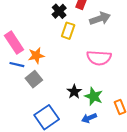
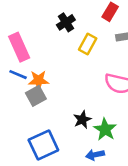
black cross: (59, 11) -> (66, 22), moved
orange star: (36, 56) -> (39, 80), moved

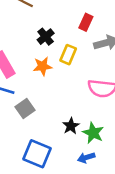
orange star: (39, 80) -> (43, 66), moved
blue square: (43, 145) -> (37, 154), turned -36

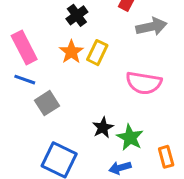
yellow rectangle: (68, 55) -> (97, 53), moved
orange star: (43, 66) -> (71, 52), turned -30

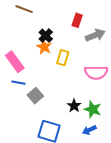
orange star: (71, 52) -> (44, 47), moved

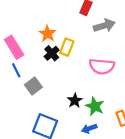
black cross: (46, 36) -> (52, 53), moved
blue line: (18, 83) -> (16, 70), turned 48

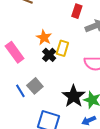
blue line: (16, 70) -> (20, 91), moved
black star: (75, 101) -> (74, 96), size x1.6

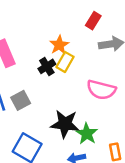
orange star: (44, 37) -> (59, 45), moved
black star: (74, 96) -> (65, 124), turned 30

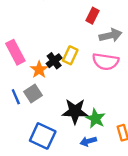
orange star: (59, 45) -> (39, 70), moved
pink semicircle: (101, 90) -> (106, 62), moved

